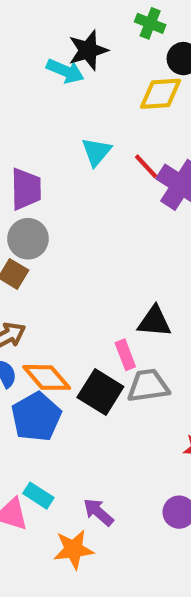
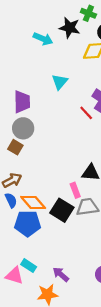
black star: (88, 50) -> (70, 28), moved, turned 30
red line: (146, 166) -> (86, 113), moved
blue pentagon: (36, 417) -> (28, 224), turned 30

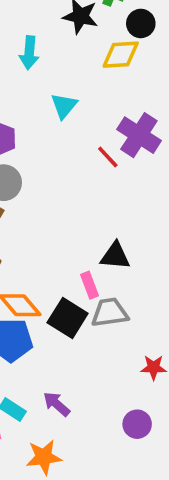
cyan arrow: (43, 39) -> (29, 53), moved, turned 72
purple arrow: (61, 274) -> (57, 404), moved

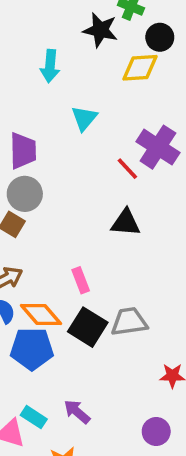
black triangle: (115, 256) -> (126, 223), moved
pink rectangle: (90, 285) -> (81, 280), moved

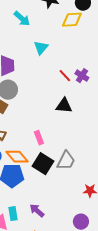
cyan arrow: (50, 66) -> (22, 19), turned -54
purple cross: (158, 147) -> (82, 76), moved, size x0.6
gray trapezoid: (129, 322) -> (66, 161), turned 125
cyan rectangle: (34, 417) -> (13, 214), turned 48

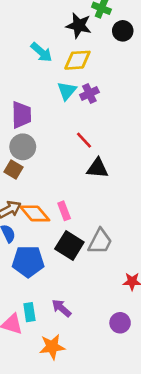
yellow diamond: (72, 20) -> (77, 60), moved
red line: (65, 76) -> (84, 140), moved
purple cross: (82, 76) -> (89, 94), moved, turned 32
orange diamond: (17, 157) -> (35, 213), moved

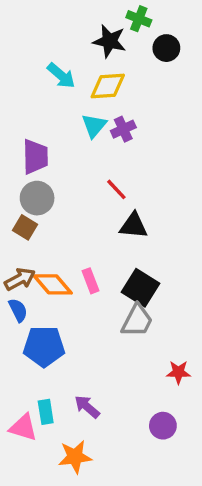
black square: (69, 245) -> (141, 288), moved

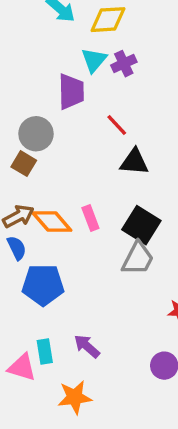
purple trapezoid: (35, 157) -> (71, 92), moved

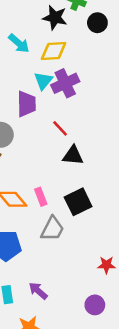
purple cross: (124, 64) -> (65, 83), size x1.5
black square: (141, 225) -> (78, 202), turned 32
gray trapezoid: (138, 258) -> (52, 229), moved

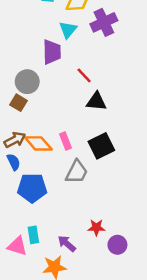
purple cross: (65, 83) -> (104, 22), moved
red star: (106, 265) -> (96, 227), moved
purple arrow: (38, 291) -> (67, 244), moved

